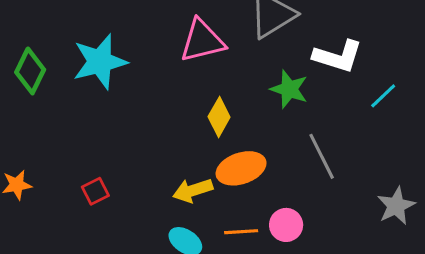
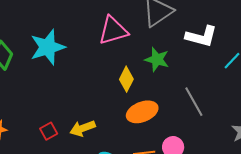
green star: (289, 89) -> (157, 59), moved
yellow arrow: (193, 190) -> (83, 128), moved

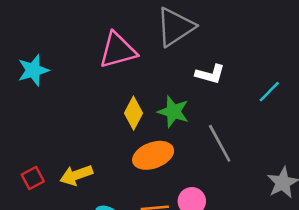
white L-shape: (201, 36) -> (210, 74), moved, size x0.7
cyan star: (48, 47) -> (33, 70), size x0.7
green star: (157, 59) -> (173, 112), moved

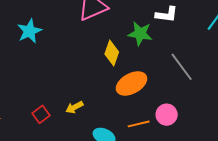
green star: (173, 112) -> (140, 34), moved
yellow arrow: (76, 175) -> (74, 107), size x0.7

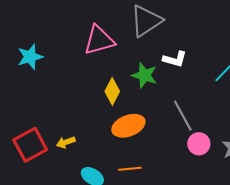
red square: (41, 114) -> (30, 145), size x1.8
pink circle: (167, 115) -> (199, 144), moved

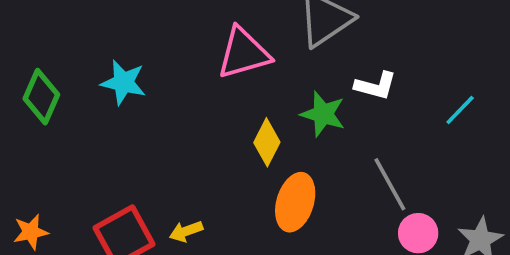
cyan star: (30, 57) -> (123, 82), turned 30
orange ellipse: (128, 126) -> (295, 202), turned -52

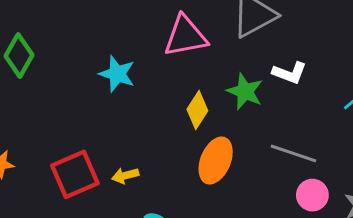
cyan star: (123, 82) -> (117, 74), moved
gray line: (390, 184) -> (293, 153), turned -48

